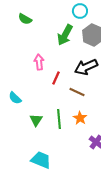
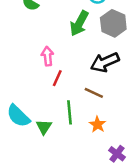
red line: (56, 78) -> (57, 78), moved
cyan semicircle: (15, 98) -> (18, 116), moved, size x1.5
green line: (59, 119) -> (69, 112), moved

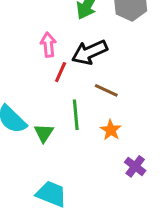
black arrow: (105, 62) -> (89, 52), moved

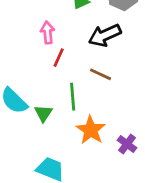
black arrow: (89, 52) -> (105, 35), moved
orange star: (111, 130) -> (91, 130), moved, size x1.5

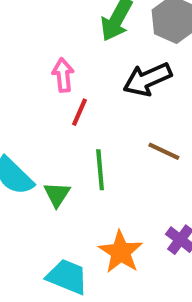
brown line: (101, 74) -> (164, 151), moved
orange star: (91, 130) -> (121, 252), moved

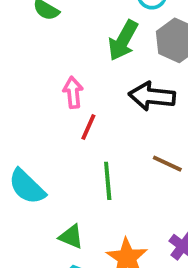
black arrow: (147, 79) -> (152, 96), turned 30
green triangle: (57, 194) -> (71, 237), moved, turned -40

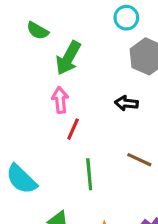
green arrow: (123, 40) -> (68, 58), moved
black arrow: (152, 96) -> (126, 103), size x0.6

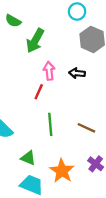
pink arrow: (60, 100) -> (49, 71), moved
brown line: (139, 160) -> (86, 128), moved

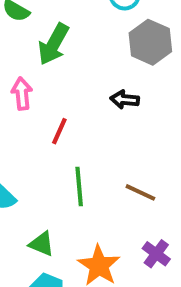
pink arrow: (49, 71) -> (22, 94), moved

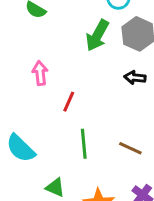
green arrow: (53, 44) -> (97, 35), moved
black arrow: (125, 100) -> (135, 78), moved

